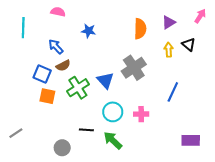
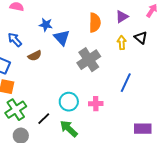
brown semicircle: (63, 66) -> (35, 56), moved
blue triangle: (105, 80) -> (62, 38), moved
green cross: (78, 88) -> (16, 110), moved
black line: (86, 130) -> (44, 119), turned -48

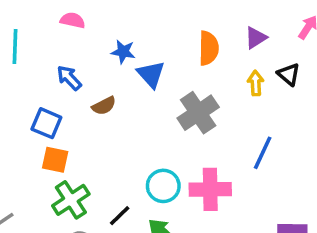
pink cross: (96, 104) -> (210, 189), size x1.6

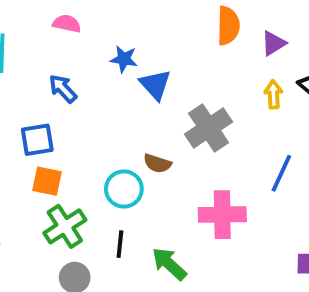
orange semicircle: (209, 48) -> (228, 26), moved
brown semicircle: (104, 106) -> (157, 163), moved, turned 45
blue square: (46, 123) -> (37, 140), turned -32
cyan circle: (163, 186) -> (124, 189), moved
black line: (120, 216) -> (120, 244), turned -40

